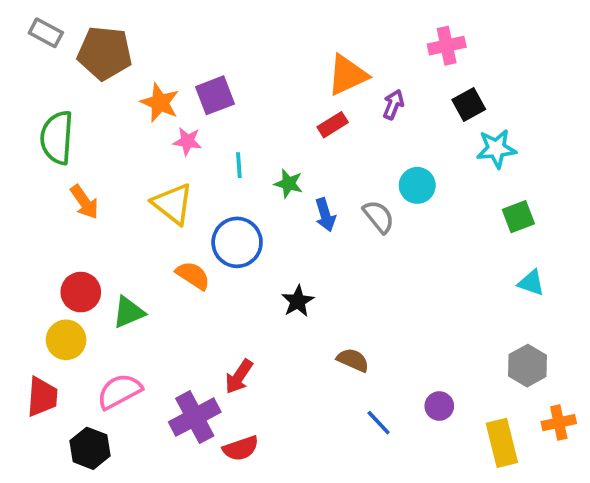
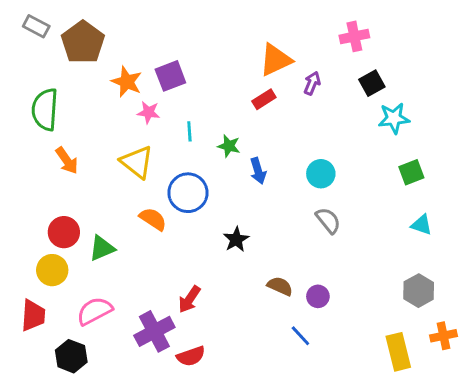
brown pentagon: (105, 53) -> (83, 42), turned 30
cyan circle: (417, 185) -> (321, 174), moved
gray semicircle: (379, 217) -> (328, 220), moved
purple circle: (439, 406) -> (318, 296), moved

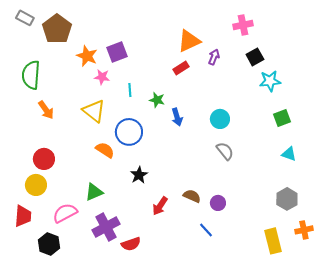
black star: (236, 239) -> (139, 175), moved
green triangle: (102, 248) -> (94, 192), moved
red arrow: (189, 299) -> (160, 206), moved

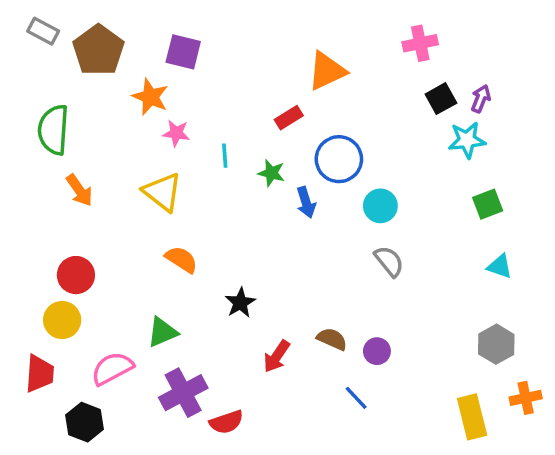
purple square: (117, 52) -> (183, 52), moved, turned 35
purple arrow: (214, 57) -> (481, 99), moved
red rectangle: (181, 68) -> (289, 118), moved
blue circle: (129, 132) -> (339, 159), moved

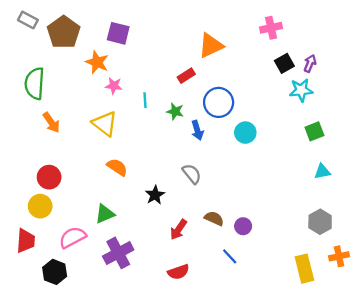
gray semicircle: (389, 261) -> (192, 174), moved
cyan triangle: (500, 266) -> (322, 172), turned -30
red semicircle: (226, 422) -> (178, 272), moved

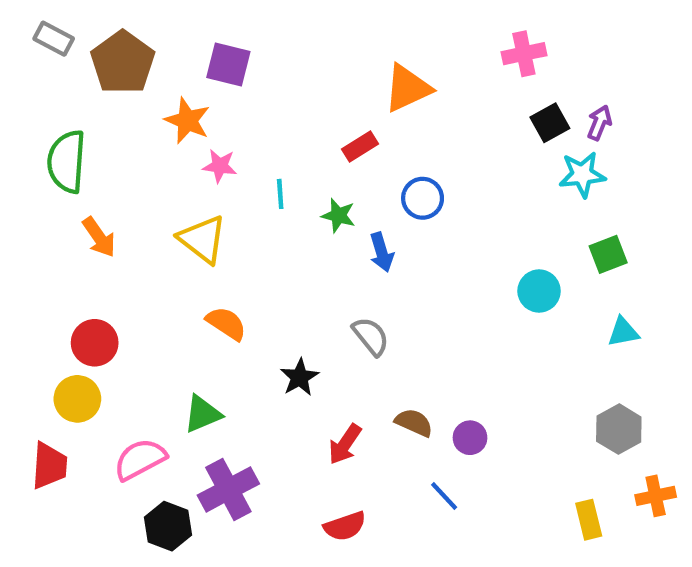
blue circle: (219, 102) -> (423, 198), size x0.7
cyan circle: (245, 133) -> (539, 291), moved
yellow rectangle: (304, 269) -> (589, 520), size x0.7
black hexagon: (55, 272) -> (168, 526), moved

